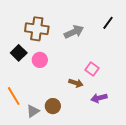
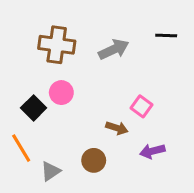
black line: (108, 23) -> (166, 35), turned 56
black square: (19, 53) -> (34, 108), moved
brown circle: (53, 106) -> (94, 160), moved

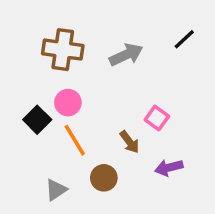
black line: (166, 35) -> (184, 39), turned -45
brown arrow: (117, 128) -> (129, 142), turned 35
orange line: (21, 148) -> (75, 140), moved

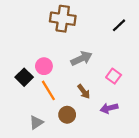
brown cross: (63, 50) -> (63, 19), moved
gray arrow: (126, 55) -> (81, 58), moved
pink square: (157, 118) -> (114, 76), moved

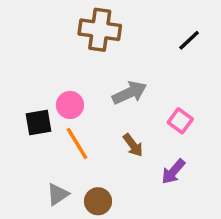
black square: (24, 77) -> (38, 122), turned 35
purple arrow: (109, 108) -> (173, 172), turned -35
brown circle: (67, 115) -> (98, 201), moved

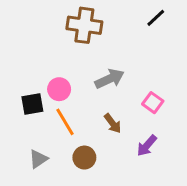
black line: (189, 40) -> (156, 18), moved
gray triangle: (58, 194) -> (38, 159), moved
brown circle: (98, 201) -> (84, 158), moved

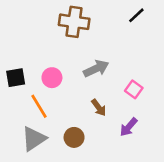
black square: (32, 104) -> (16, 78), moved
orange line: (65, 122) -> (39, 106), moved
gray triangle: (38, 159) -> (34, 139), size x1.5

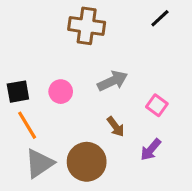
orange line: (39, 106) -> (27, 125), moved
brown circle: (74, 137) -> (87, 162), size x1.6

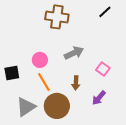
black square: (18, 92) -> (12, 73), moved
orange line: (27, 125) -> (44, 82), moved
brown arrow: (116, 127) -> (76, 83), turned 40

